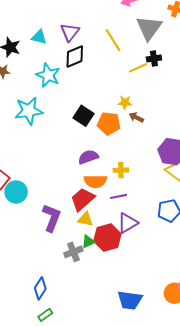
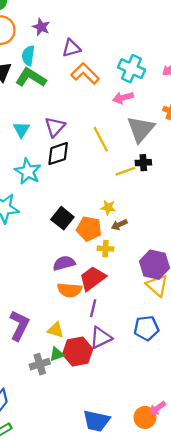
cyan triangle: (39, 37) -> (21, 130), turned 42
brown arrow: (136, 117) -> (119, 225), turned -56
yellow cross: (121, 170) -> (106, 249), moved
purple line: (118, 196) -> (93, 308), turned -70
red trapezoid: (82, 199) -> (92, 278), moved

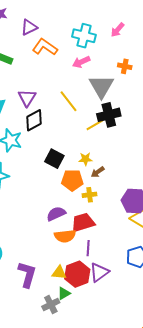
black cross: (143, 163) -> (109, 115), size x1.6
black square: (62, 218) -> (54, 159), moved
red trapezoid: (92, 278) -> (83, 222), turned 30
red hexagon: (78, 352) -> (77, 274), moved

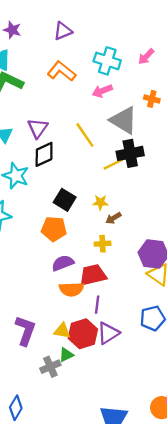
purple triangle: (29, 27) -> (63, 31), moved
gray triangle: (101, 86) -> (124, 120), turned -32
orange pentagon: (72, 180) -> (54, 229), moved

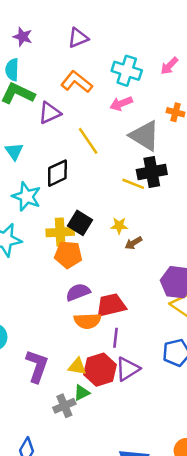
purple triangle: (38, 128) -> (50, 113), moved, turned 30
yellow line: (85, 135) -> (88, 141), moved
yellow line: (113, 164) -> (133, 184), turned 48
yellow cross: (103, 244) -> (60, 232), moved, size x1.5

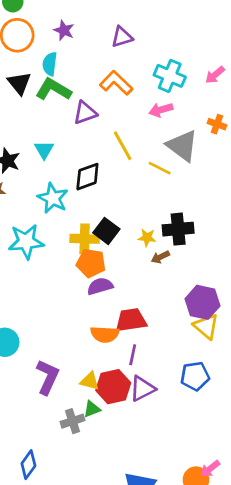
black cross: (152, 172) -> (178, 229), moved
yellow line: (133, 184) -> (160, 168), moved
purple semicircle: (78, 292) -> (100, 286), moved

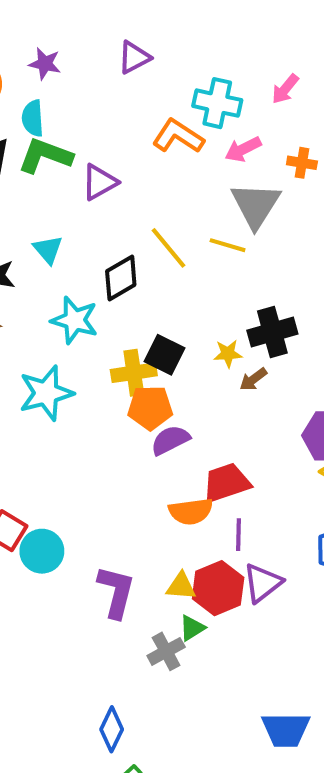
orange L-shape: (116, 83) -> (178, 136), moved
pink arrow: (161, 110) -> (243, 149), moved
yellow line: (123, 146) -> (168, 248), moved
gray triangle: (182, 146) -> (256, 205), turned 36

